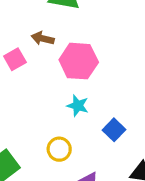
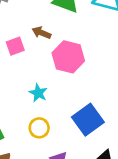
cyan star: (78, 106) -> (38, 93), moved
blue square: (114, 130) -> (88, 120), size x1.6

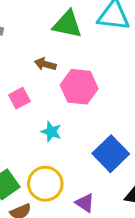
pink square: (15, 46) -> (19, 98), moved
yellow circle: (39, 128) -> (45, 184), moved, size x1.5

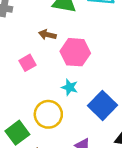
cyan star: (51, 132) -> (70, 87), moved
yellow circle: (45, 184) -> (48, 114), moved

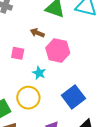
pink square: (27, 63) -> (18, 53), turned 32
cyan star: (70, 87) -> (39, 73), moved

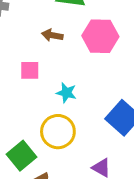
pink hexagon: (58, 50) -> (100, 36), moved

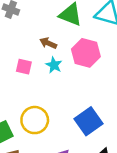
cyan star: (66, 93) -> (54, 65), moved

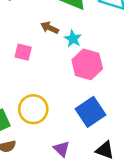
pink hexagon: (86, 53) -> (87, 64), moved
cyan star: (54, 65) -> (73, 39), moved

